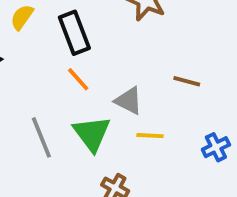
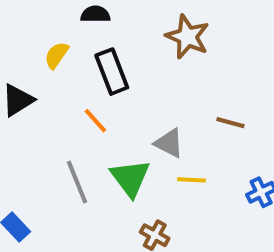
orange line: (78, 79) -> (95, 121), moved

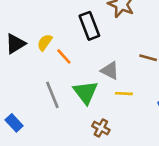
yellow semicircle: (57, 55) -> (45, 42), moved
black rectangle: (112, 72) -> (89, 26), moved

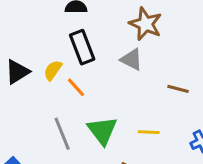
black rectangle: (89, 26) -> (82, 47), moved
gray triangle: (110, 71) -> (132, 59), moved

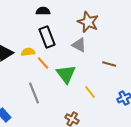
yellow semicircle: (53, 70) -> (28, 52), turned 48
green triangle: (102, 131) -> (66, 74), moved
yellow line: (149, 132) -> (90, 92), turned 48

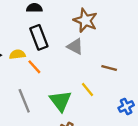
green triangle: (66, 74) -> (60, 101), moved
yellow line: (90, 92) -> (88, 90), moved

